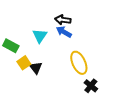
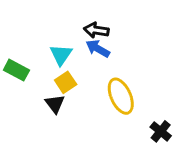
yellow square: (24, 63) -> (66, 82), moved
black cross: (91, 86) -> (161, 131), moved

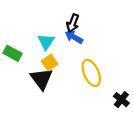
black arrow: (96, 30) -> (73, 23), turned -78
black triangle: (55, 104) -> (41, 79), size x1.5

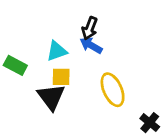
cyan triangle: (46, 42) -> (57, 51), turned 36
yellow square: (50, 63) -> (61, 77), turned 35

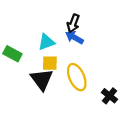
yellow ellipse: (113, 90) -> (77, 77), moved
black cross: (150, 123) -> (110, 96), moved

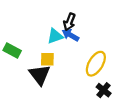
cyan triangle: (46, 42) -> (55, 36), moved
yellow ellipse: (77, 77) -> (96, 64), moved, turned 55

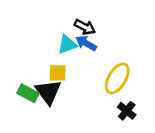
black arrow: (69, 22) -> (85, 27), turned -84
green rectangle: (12, 50) -> (28, 93), moved

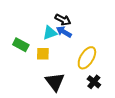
black triangle: (48, 92) -> (55, 82), moved
green rectangle: (28, 93) -> (21, 45), moved

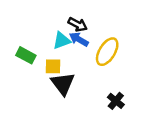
yellow ellipse: (87, 58) -> (107, 52), moved
black triangle: (55, 82) -> (63, 84), moved

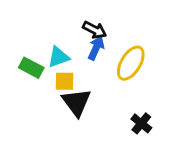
blue arrow: (79, 39) -> (96, 48), turned 84
cyan triangle: (62, 41) -> (58, 57), moved

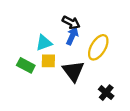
green rectangle: (31, 68) -> (26, 65), moved
black triangle: (76, 102) -> (73, 71), moved

